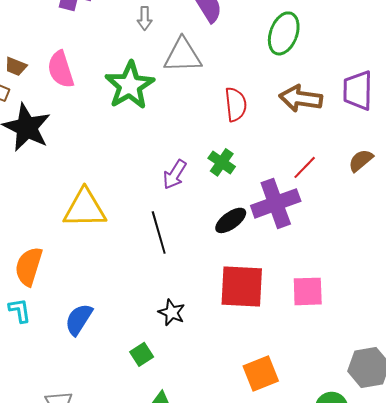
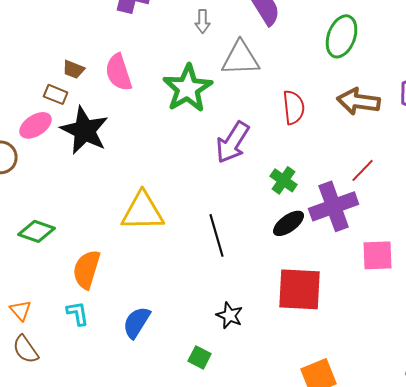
green cross: (222, 162) -> (284, 180), moved
purple arrow: (175, 174) -> (233, 142), moved, size x1.4
pink square: (308, 291) -> (378, 255), moved
green square: (142, 354) -> (200, 357), turned -30

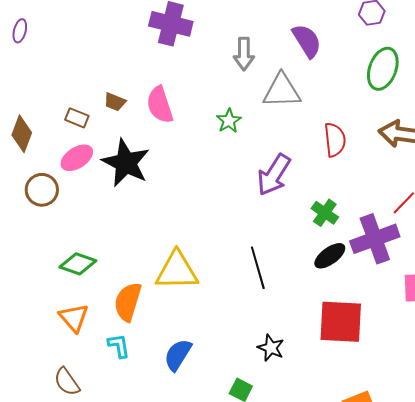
gray arrow: (203, 21) -> (244, 54), size x1.4
green star: (188, 88) -> (229, 121), size x0.5
brown rectangle: (56, 94) -> (77, 118), moved
yellow triangle: (143, 211) -> (177, 271), moved
orange triangle: (21, 310) -> (74, 318), moved, size x1.4

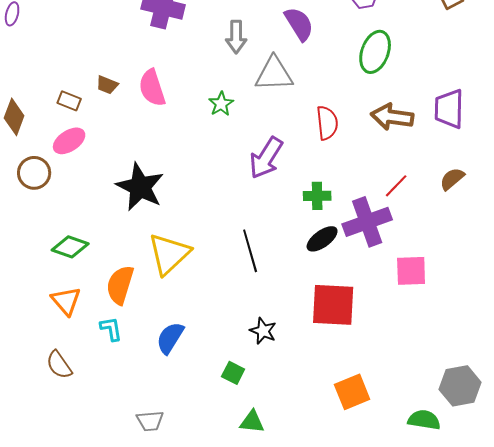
black star: (126, 163) -> (140, 187), moved
green cross: (325, 213) -> (317, 196), turned -36
yellow triangle: (177, 271) -> (169, 254), turned -42

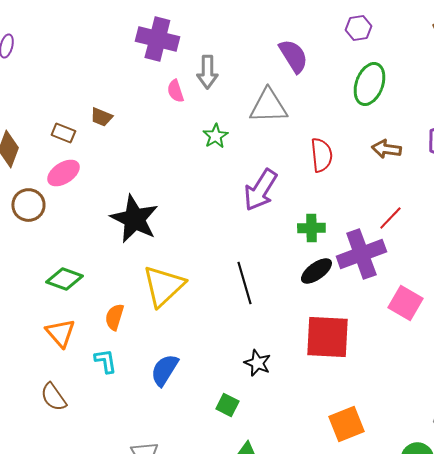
gray arrow: (236, 37) -> (207, 72), moved
pink semicircle: (152, 88) -> (175, 91), moved, size x0.6
brown arrow: (392, 117) -> (386, 149), size x0.7
pink square: (411, 271) -> (405, 303), turned 32
orange semicircle: (120, 285) -> (114, 317), size x0.7

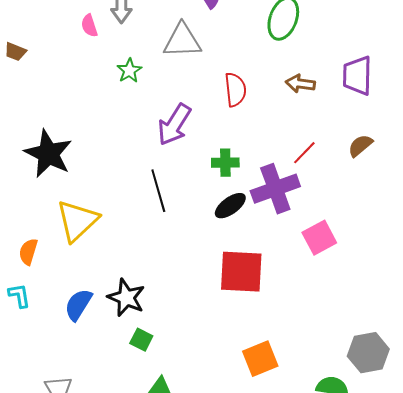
black line: (244, 283) -> (158, 191), moved
pink square: (405, 303) -> (319, 238), turned 32
black star: (257, 363) -> (126, 298), moved, size x1.4

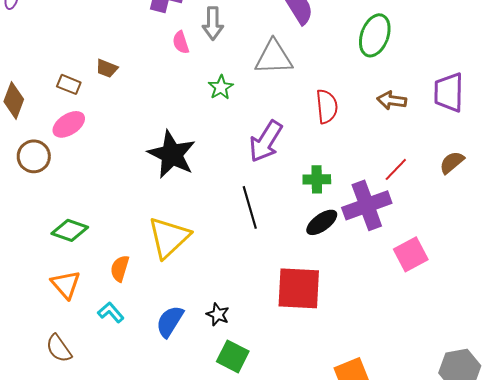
black star: (48, 154) -> (172, 154), moved
red square: (241, 272) -> (299, 288), moved
cyan L-shape: (19, 296) -> (111, 312), turned -32
black star: (126, 298) -> (218, 314), size x0.6
green square: (141, 340) -> (233, 356), size x1.4

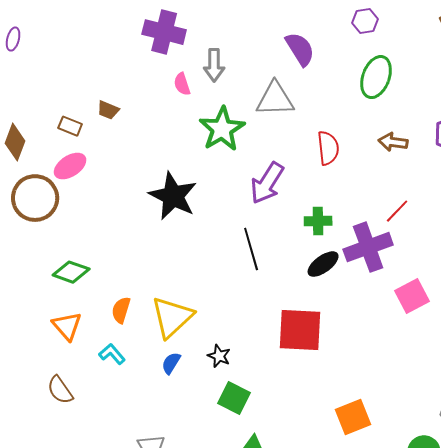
green star: (221, 87) -> (222, 129), size x1.8
brown circle: (34, 156) -> (35, 198), size x1.4
yellow triangle: (169, 237) -> (172, 317), moved
blue semicircle: (170, 321) -> (171, 363), size x0.7

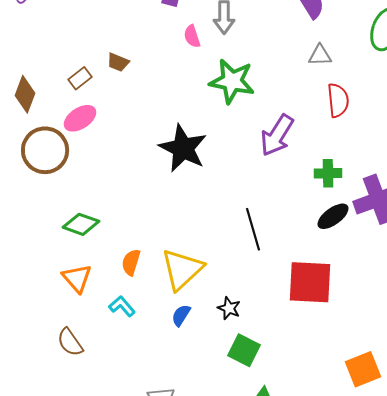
gray triangle: (275, 99) -> (320, 55), moved, size x0.6
brown rectangle: (70, 126) -> (80, 78), turned -60
green star: (222, 129) -> (232, 81), turned -30
black line: (251, 249) -> (253, 229), moved

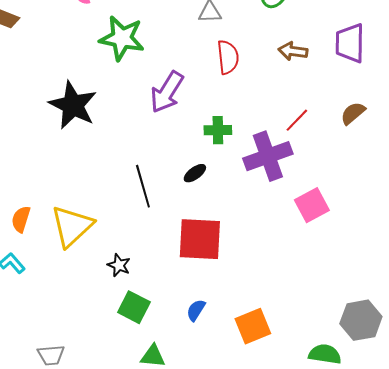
black ellipse: (333, 216) -> (195, 173), moved, size x0.7
blue semicircle: (181, 315) -> (196, 310), moved

